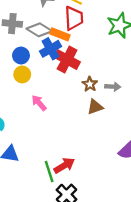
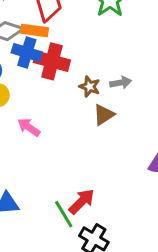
blue cross: (51, 49) -> (27, 52), turned -30

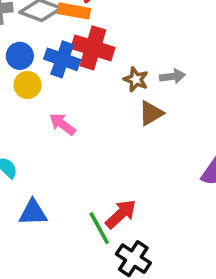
blue cross: (27, 52) -> (62, 59), moved

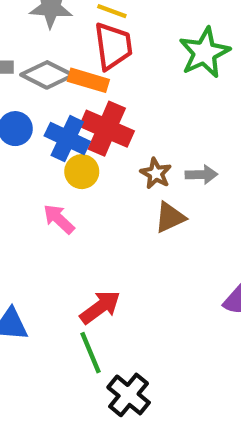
yellow circle: (28, 85) -> (82, 172), moved
red arrow: (121, 214) -> (100, 307), moved

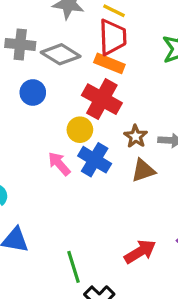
orange rectangle: (88, 80) -> (109, 63), moved
blue cross: (67, 139) -> (95, 160), moved
red arrow: (100, 307) -> (140, 252), moved

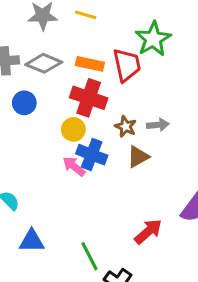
red trapezoid: (113, 37) -> (127, 65), moved
pink arrow: (59, 164) -> (74, 166), moved

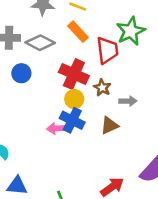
orange rectangle: (90, 64) -> (78, 32), moved, turned 30
brown star: (126, 127) -> (102, 88), moved
yellow circle: (73, 129) -> (74, 99), moved
pink arrow: (74, 166) -> (57, 128), turned -48

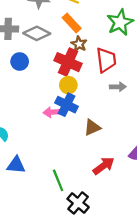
red trapezoid: (107, 50) -> (106, 60), moved
brown star: (102, 88) -> (79, 44), moved
brown triangle: (110, 125) -> (92, 127), moved

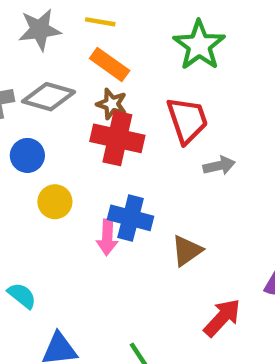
brown star: (79, 44) -> (112, 104), moved
yellow circle: (68, 85) -> (55, 202), moved
pink arrow: (52, 112) -> (107, 237), turned -72

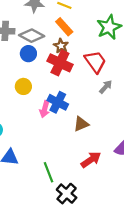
red trapezoid: (187, 120) -> (95, 62), turned -30
blue circle: (27, 155) -> (28, 54), moved
gray arrow: (219, 166) -> (106, 87), turned -48

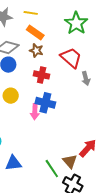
red cross: (60, 63) -> (42, 75), moved, size x0.7
gray arrow: (106, 87) -> (86, 78), turned 136
brown triangle: (81, 124) -> (70, 161), moved, turned -35

